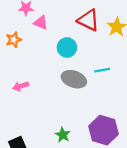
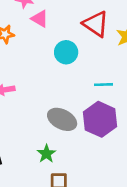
gray ellipse: (74, 79) -> (62, 119), moved
purple hexagon: (104, 130) -> (100, 119), moved

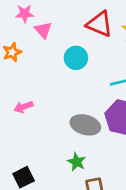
pink triangle: (40, 19) -> (43, 30), turned 30

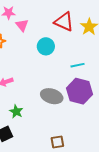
green star: (77, 162) -> (16, 111), moved

